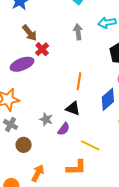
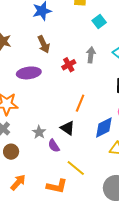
red cross: (42, 49) -> (69, 65), moved
purple semicircle: (64, 129) -> (54, 146), turned 96

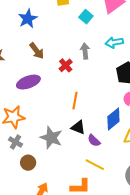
orange line: (80, 103) -> (75, 101), moved
gray star: (39, 132) -> (51, 138), size x1.6
purple semicircle: (54, 146) -> (94, 141), moved

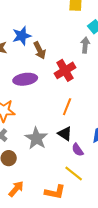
blue star: (28, 19) -> (22, 36), moved
gray arrow: (85, 51) -> (85, 45), moved
red cross: (66, 65) -> (65, 70), size x1.5

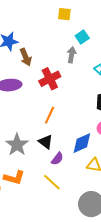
purple semicircle: (78, 150) -> (57, 159), turned -112
orange L-shape: (55, 192) -> (14, 178), moved

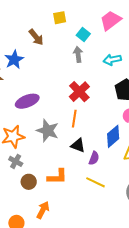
brown arrow: (26, 57) -> (36, 37), moved
red cross: (50, 79) -> (79, 92), moved
gray star: (17, 145) -> (48, 131), moved
orange L-shape: (14, 178) -> (57, 177), moved

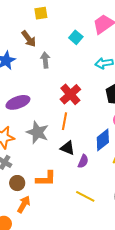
yellow square: (60, 18) -> (41, 13), moved
gray arrow: (78, 54) -> (45, 60), moved
yellow line: (95, 182) -> (85, 196), moved
orange arrow: (43, 210) -> (24, 204), moved

